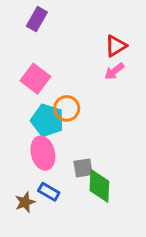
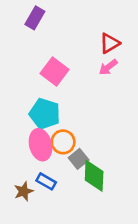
pink square: (35, 79) -> (55, 71), moved
orange circle: (67, 108) -> (63, 142), moved
gray square: (83, 168) -> (79, 159), turned -30

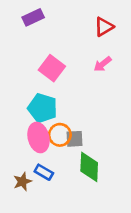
purple rectangle: (35, 18) -> (33, 17), turned 35
red triangle: (110, 43) -> (104, 27), moved
gray square: (79, 159) -> (75, 139), moved, turned 36

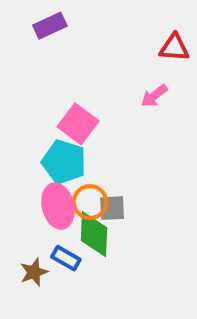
red triangle: (104, 27) -> (174, 48), moved, turned 35
pink square: (52, 68) -> (78, 124), moved
green diamond: (89, 167) -> (94, 234), moved

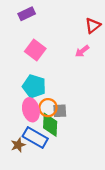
red triangle: (174, 48) -> (93, 26), turned -42
pink square: (78, 124) -> (35, 50), moved
blue rectangle: (66, 258) -> (35, 137), size x1.6

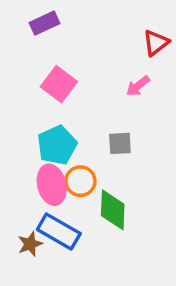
cyan pentagon: (34, 86) -> (57, 145), turned 30
gray square: (60, 111) -> (120, 143), moved
green diamond: (50, 125) -> (113, 210), moved

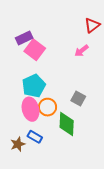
purple rectangle: (44, 23) -> (24, 38), moved
gray square: (120, 143) -> (78, 99), moved, turned 32
blue rectangle: (59, 231) -> (35, 137), size x0.6

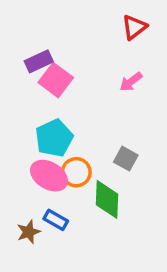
red triangle: (92, 25) -> (134, 27), moved
pink ellipse: (31, 109) -> (49, 176), turned -45

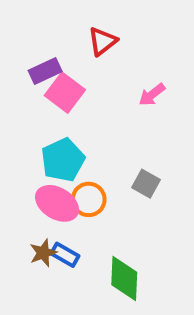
red triangle: (134, 27) -> (102, 41), moved
green diamond: (107, 199) -> (124, 279), moved
brown star: (29, 232) -> (43, 253), moved

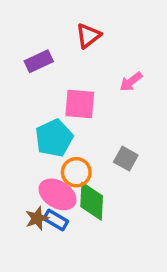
pink square: (65, 93) -> (80, 104), moved, turned -32
pink ellipse: (57, 203) -> (58, 194), moved
green diamond: (124, 279) -> (92, 201), moved

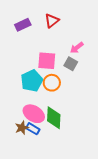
purple rectangle: (39, 61) -> (23, 25), moved
gray square: (126, 159) -> (71, 64), moved
orange circle: (76, 172) -> (52, 83), moved

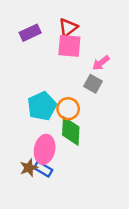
pink square: (47, 61) -> (69, 46), moved
pink ellipse: (34, 114) -> (45, 149), turned 70
green diamond: (54, 118) -> (71, 131), moved

